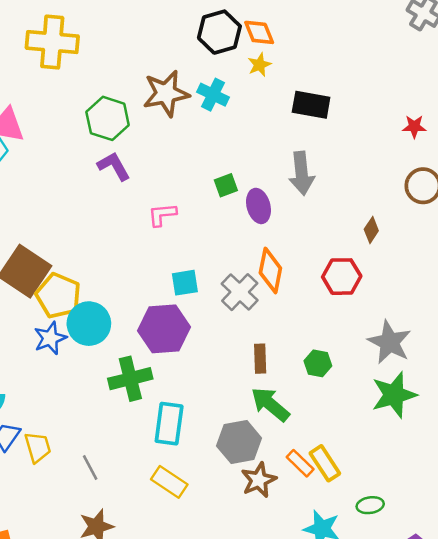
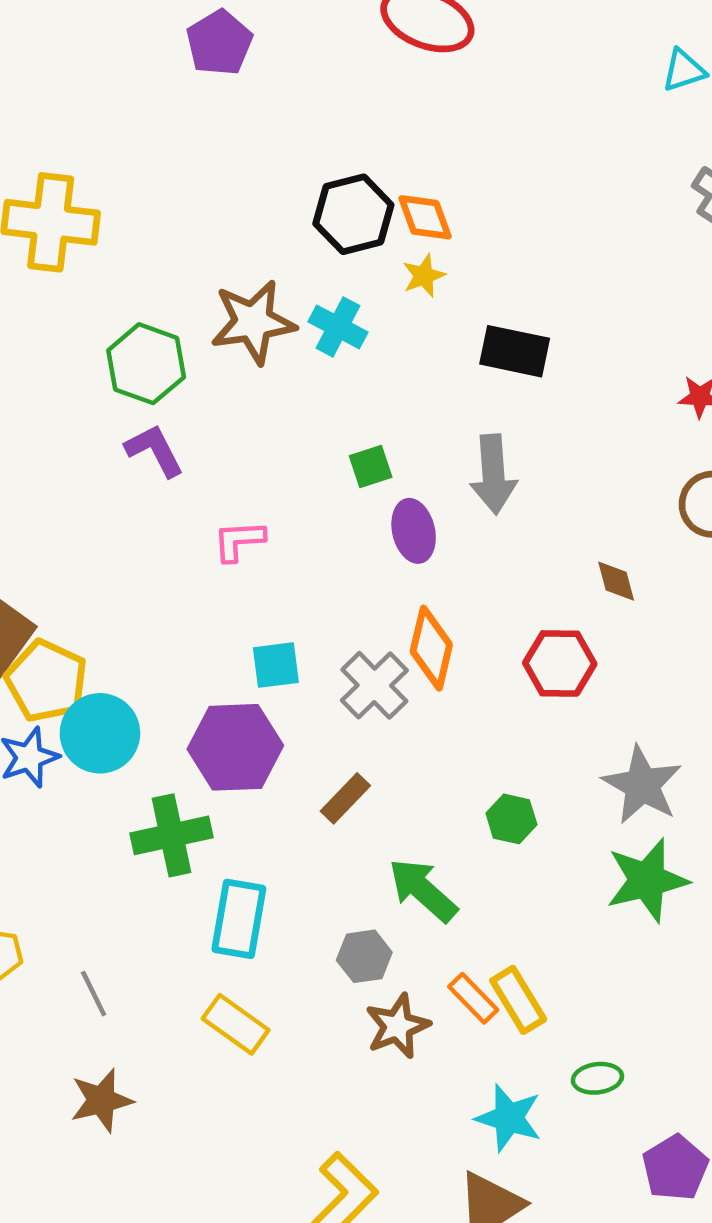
green square: (226, 185) -> (371, 466), moved
brown diamond: (371, 230) -> (616, 581), turned -50
brown rectangle: (260, 359) -> (345, 798), moved, turned 44
gray hexagon: (239, 442) -> (364, 956), size x0.7

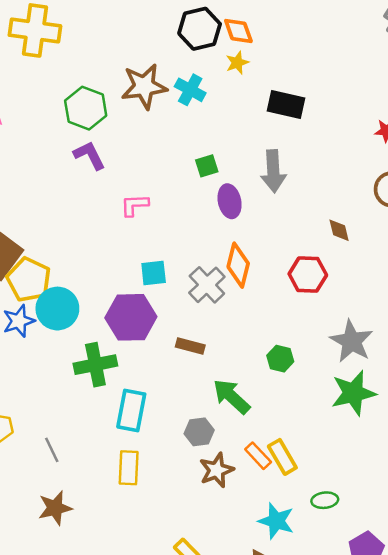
brown rectangle: (345, 798) -> (190, 346), turned 60
yellow rectangle: (236, 1024) -> (129, 468), turned 56

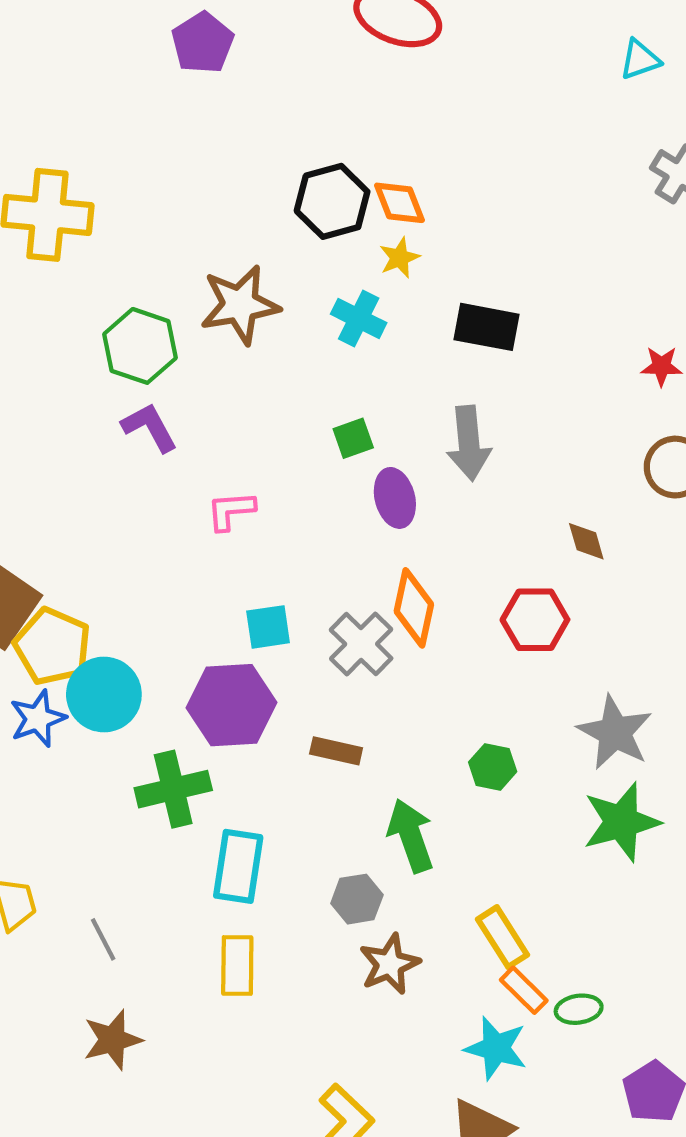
cyan cross: (190, 90) -> (359, 318), moved
green arrow: (232, 396) -> (411, 836), turned 30
orange rectangle: (258, 456) -> (524, 990), moved

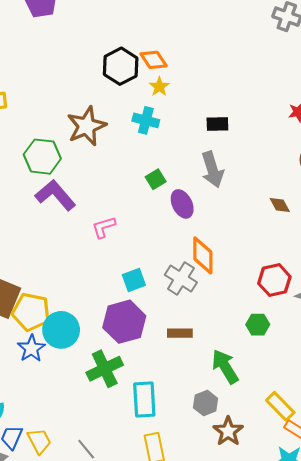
black rectangle: (486, 327) -> (217, 124), moved, size x0.7
purple L-shape: (150, 427) -> (55, 195), size x1.4
red hexagon: (535, 620) -> (274, 280), moved

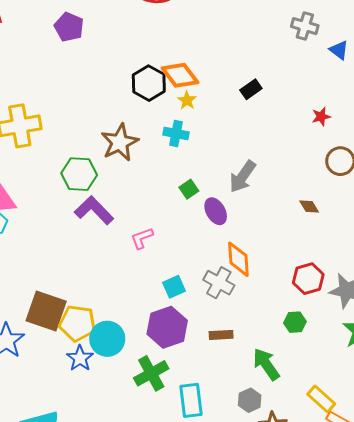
orange diamond: (154, 60) -> (180, 75), size x1.4
black rectangle: (217, 124) -> (251, 89), moved, turned -30
gray arrow: (212, 170) -> (243, 177), turned 56

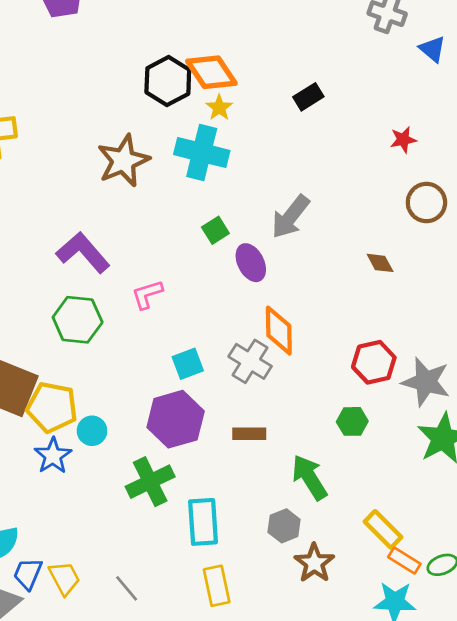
cyan cross: (176, 133) -> (202, 152), size x1.5
green hexagon: (79, 174) -> (78, 320), moved
cyan circle: (107, 339) -> (92, 431), size x0.6

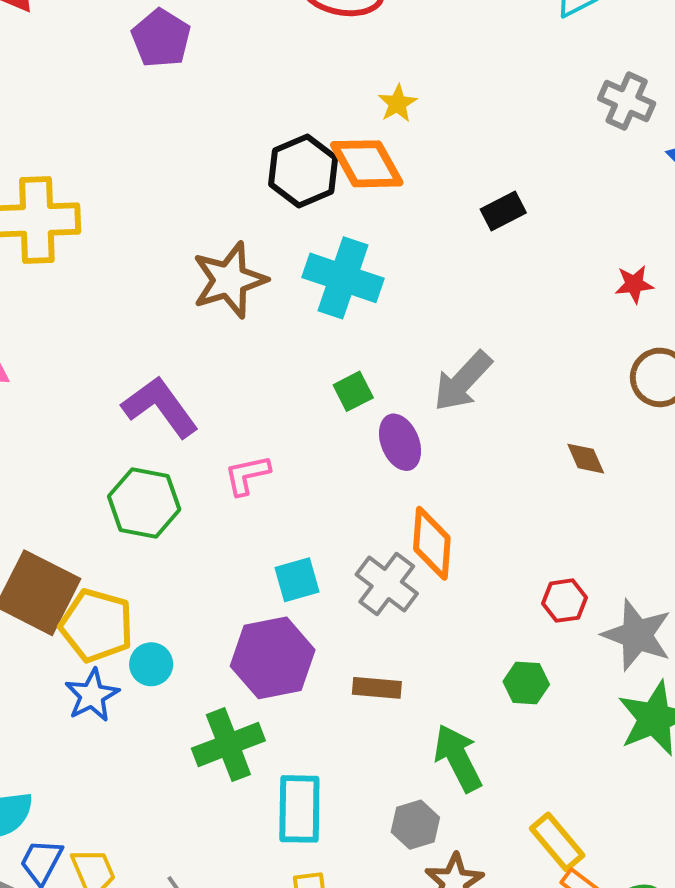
yellow star: (219, 108) -> (397, 103), moved
red hexagon: (374, 362) -> (565, 601), size x0.7

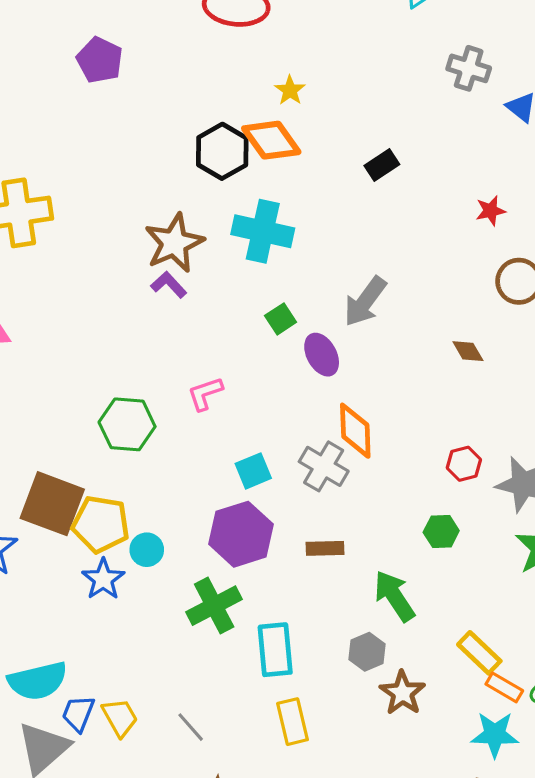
purple L-shape: (160, 407) -> (169, 285), moved, size x0.6

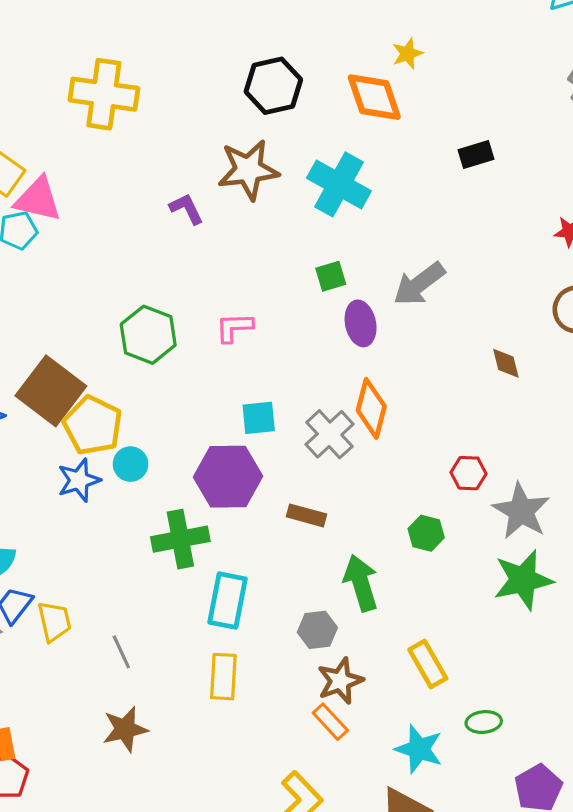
black hexagon: (222, 151) -> (273, 86), moved
purple L-shape: (169, 285) -> (187, 209), moved
orange rectangle: (504, 687) -> (330, 722), moved

